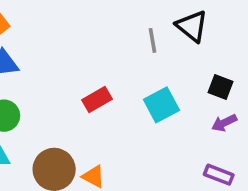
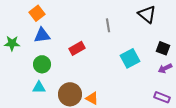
gray line: (153, 40) -> (108, 25), moved
red rectangle: (97, 100) -> (77, 48), moved

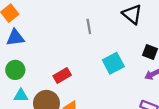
red rectangle: (77, 48) -> (62, 75), moved
cyan triangle: (39, 87) -> (21, 96), moved

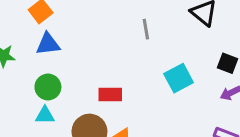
red rectangle: (62, 75) -> (110, 94), turned 30
cyan triangle: (21, 96) -> (45, 115), moved

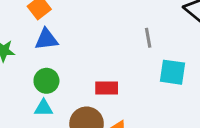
gray line: (146, 29) -> (148, 38), moved
cyan square: (179, 78) -> (172, 72), turned 36

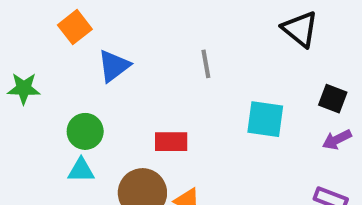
gray line: (148, 38) -> (206, 64), moved
blue triangle: (46, 39) -> (114, 66), moved, turned -30

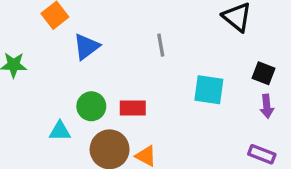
green circle: (85, 131) -> (91, 106), moved
purple arrow: (337, 140) -> (267, 106), turned -70

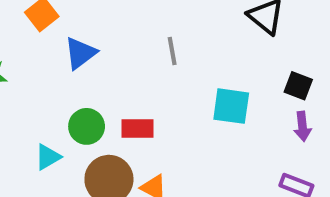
cyan triangle: (60, 131) -> (48, 157), turned -30

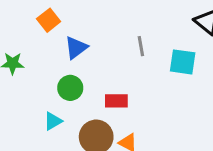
cyan square: (231, 106) -> (183, 62), moved
green circle: (87, 126) -> (70, 88), moved

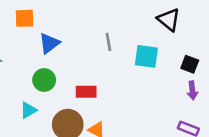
orange square: (49, 20) -> (24, 18), turned 36

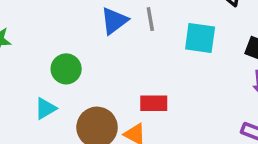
blue triangle: (49, 43) -> (114, 21), moved
red rectangle: (86, 92) -> (154, 103), moved

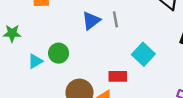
cyan square: (200, 38) -> (143, 54), moved, turned 35
cyan triangle: (45, 108) -> (35, 61), moved

